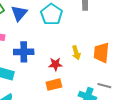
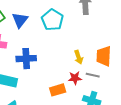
red star: (55, 64) -> (75, 78), moved
gray line: (104, 86) -> (93, 75), moved

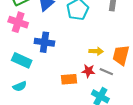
yellow arrow: (79, 57) -> (96, 51), turned -80

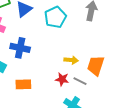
orange rectangle: (69, 79) -> (23, 84), moved

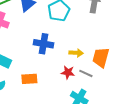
blue cross: (20, 48) -> (44, 44), moved

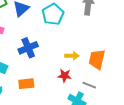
blue cross: (44, 44) -> (28, 48), moved, turned -30
gray line: (86, 73) -> (89, 85), moved

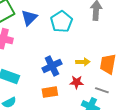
blue cross: (28, 48) -> (52, 66), moved
orange rectangle: (26, 84) -> (50, 92), moved

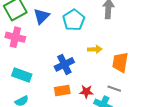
yellow arrow: (83, 62) -> (95, 49), moved
red star: (77, 82) -> (86, 92), moved

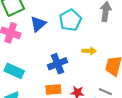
blue triangle: (42, 16) -> (38, 24), moved

